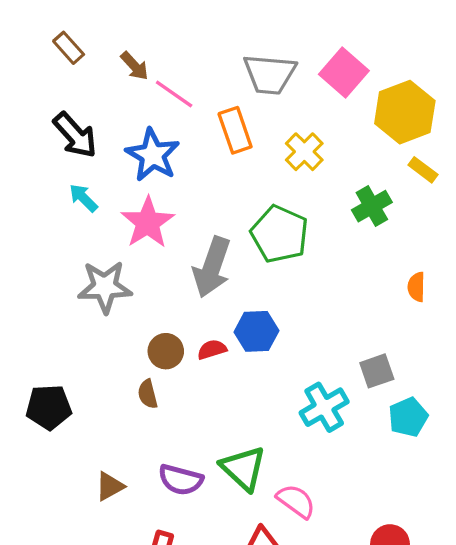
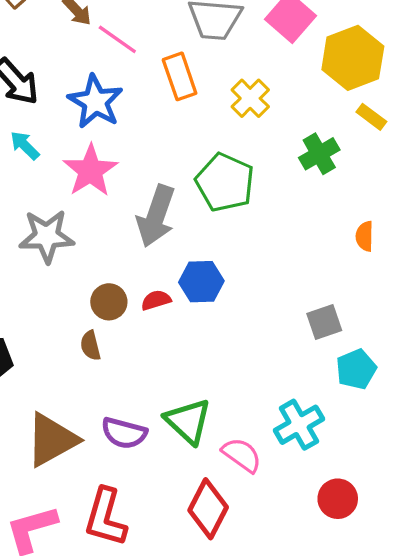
cyan cross: (324, 407) -> (299, 425), moved
brown triangle: (110, 486) -> (52, 440), size x1.8

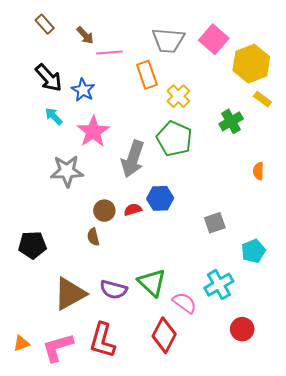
pink line: (117, 39) -> (109, 52), turned -40
yellow cross: (250, 98) -> (178, 96), moved
blue star: (95, 102) -> (83, 90), moved, size x0.7
gray square: (324, 322) -> (215, 223), moved

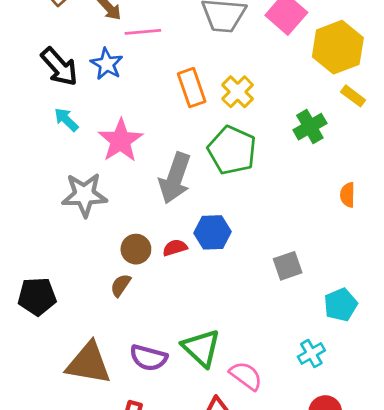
orange rectangle: (147, 75) -> (192, 88), moved
blue star: (83, 90) -> (107, 64), moved
brown semicircle: (93, 237) -> (121, 285), turned 48
cyan cross: (219, 285) -> (311, 354), moved, size x0.7
brown triangle: (70, 294) -> (89, 363), turned 39

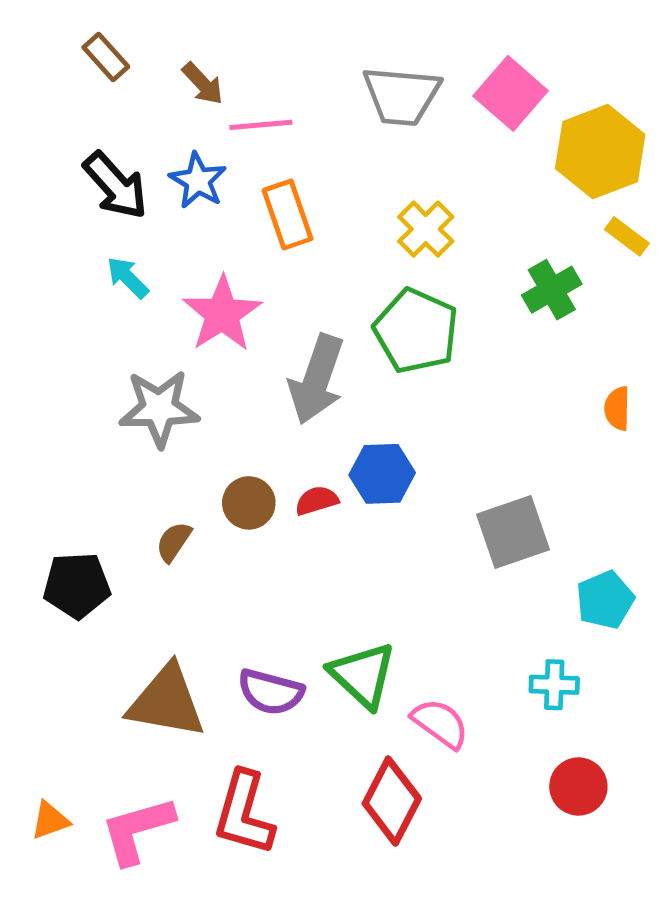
orange rectangle: (192, 88) -> (288, 215), moved
gray square: (288, 266) -> (513, 532), size x1.4
brown semicircle: (121, 285) -> (174, 542), moved
cyan cross: (311, 354) -> (554, 685), turned 32

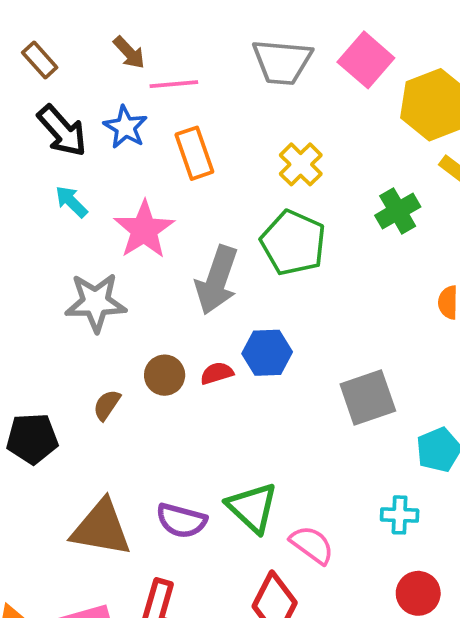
brown rectangle: (106, 57) -> (40, 60), moved

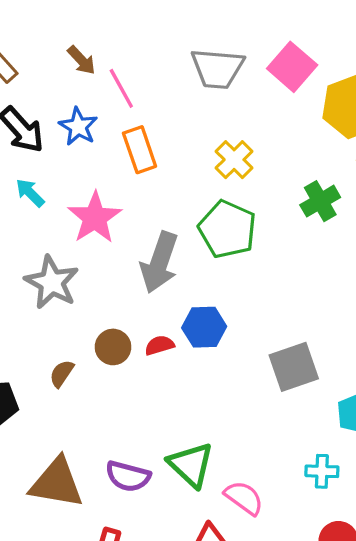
pink line: (174, 84) -> (121, 88), turned 66
gray star: (96, 302) -> (52, 282), turned 30

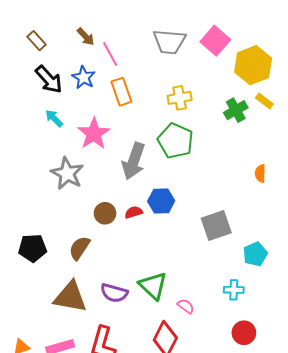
yellow cross: (234, 160) -> (180, 98), turned 35
green cross: (320, 201) -> (236, 110), moved
brown semicircle: (62, 373) -> (79, 248), moved, size x1.4
pink semicircle: (244, 498) -> (186, 306), size x0.7

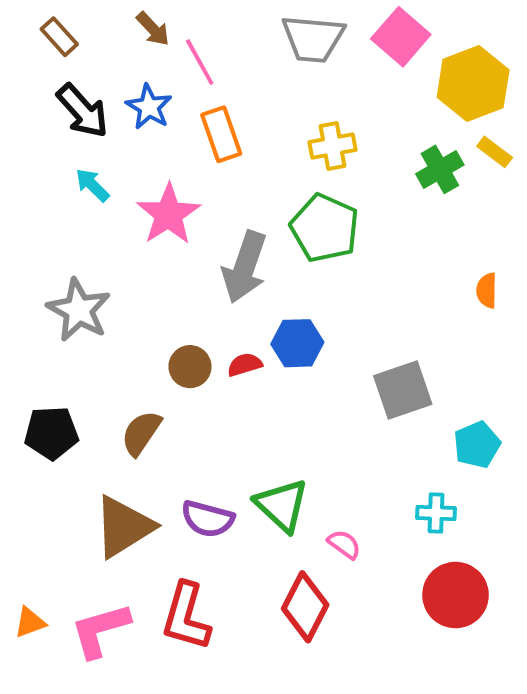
gray star: (67, 173) -> (79, 310), moved
brown triangle: (70, 297) -> (124, 527), turned -42
red circle: (244, 333) -> (455, 595), size x1.4

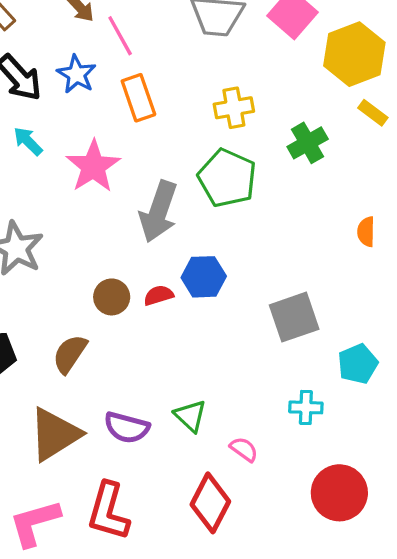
green cross: (440, 169) -> (308, 143), moved
green triangle: (282, 505) -> (190, 416), size x0.7
cyan cross: (436, 513) -> (306, 407), moved

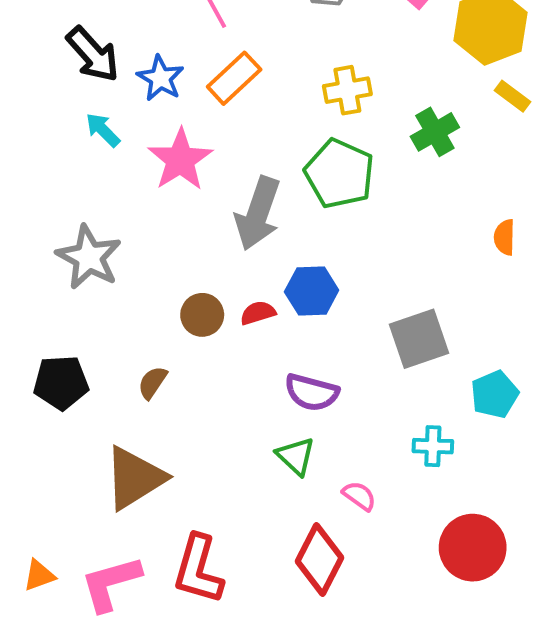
blue star: (76, 74) -> (160, 78), moved
orange rectangle: (138, 98) -> (234, 78), turned 66
brown semicircle: (70, 354) -> (152, 382), size x0.7
purple semicircle: (127, 428) -> (312, 392), moved

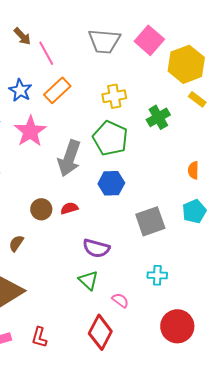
blue hexagon: (312, 291) -> (111, 183), moved
cyan pentagon: (495, 394) -> (194, 211), moved
red L-shape: (198, 569) -> (39, 337), size x0.6

